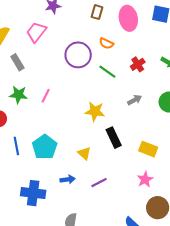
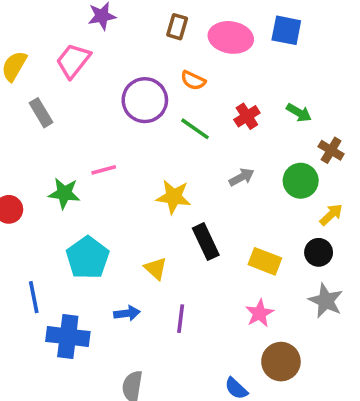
pink ellipse: (128, 18) -> (231, 37), turned -70
green star: (18, 95) -> (64, 193), moved
pink line: (46, 96) -> (104, 170), moved, turned 48
blue line: (16, 146) -> (34, 297), moved
purple line: (99, 183) -> (181, 319), turned -56

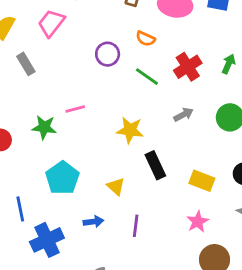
purple circle: (145, 100) -> (108, 54), size x0.7
green arrow: (299, 113) -> (229, 64), turned -96
red cross: (247, 116) -> (188, 67), size x1.4
blue cross: (68, 337) -> (47, 240), turned -32

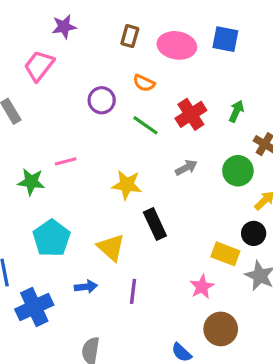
yellow rectangle: (202, 181) -> (225, 254), moved
yellow triangle: (116, 186) -> (111, 248), size x1.4

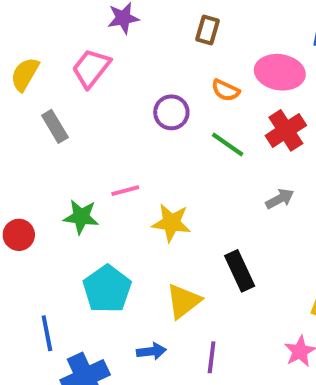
pink ellipse: (177, 45) -> (280, 72), moved
yellow star: (127, 185) -> (171, 223), moved
yellow triangle: (111, 248) -> (183, 301), turned 40

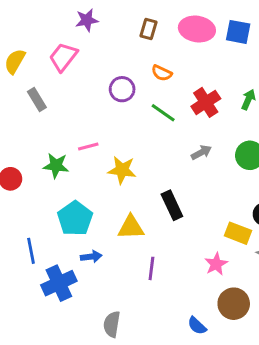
pink ellipse: (280, 72) -> (197, 29), moved
yellow triangle: (183, 301) -> (131, 227), turned 36
blue arrow: (151, 351) -> (91, 257), moved

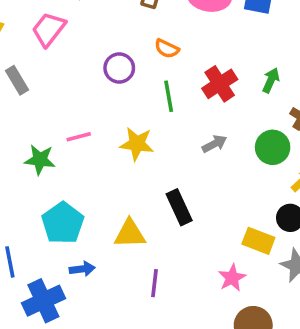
green line: (163, 113) -> (169, 96), turned 45
yellow star: (122, 170) -> (137, 144), moved

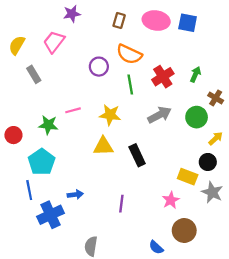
orange semicircle: (167, 49) -> (129, 54), size x1.6
gray arrow: (214, 144) -> (159, 115), size x1.5
cyan pentagon: (63, 223) -> (42, 162), moved
yellow triangle: (130, 234) -> (103, 146), moved

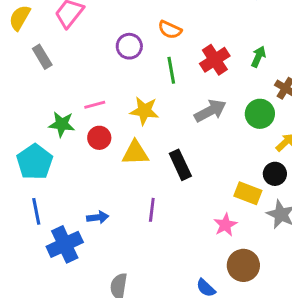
orange semicircle: (129, 54) -> (170, 30), size x0.7
red circle: (13, 135) -> (99, 138), moved
cyan pentagon: (42, 162) -> (35, 162), moved
purple line: (121, 204) -> (152, 210), moved

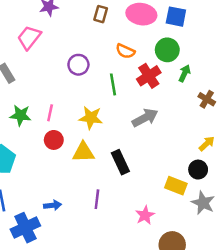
orange semicircle: (170, 30) -> (125, 51), moved
pink line: (95, 105) -> (50, 113), turned -63
green circle: (260, 114) -> (167, 50), moved
green star: (62, 124) -> (20, 115), moved
pink star: (225, 225) -> (145, 215), moved

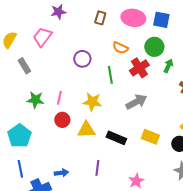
black rectangle: (120, 162) -> (116, 138), turned -42
yellow rectangle: (176, 186) -> (150, 137), moved

